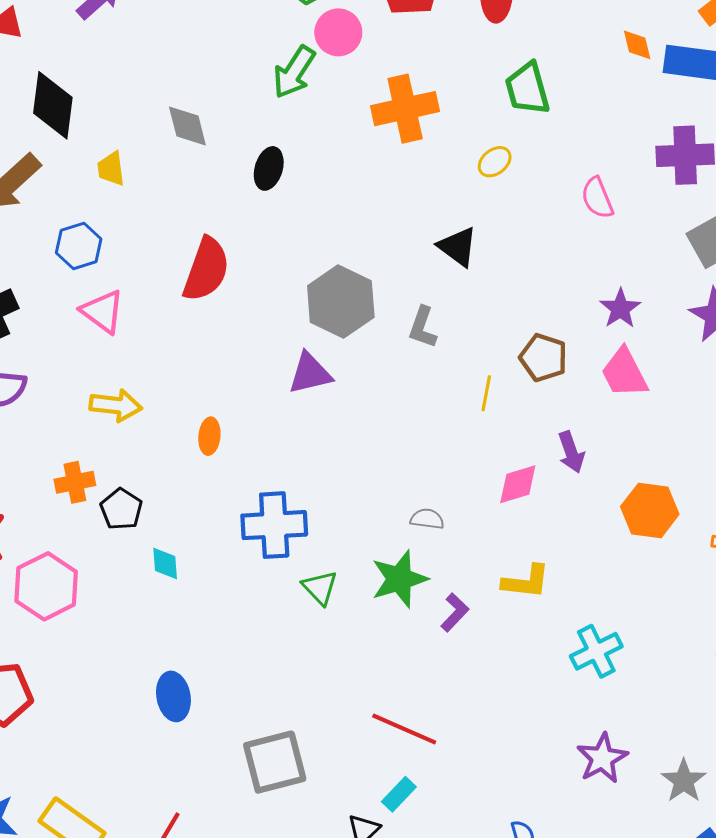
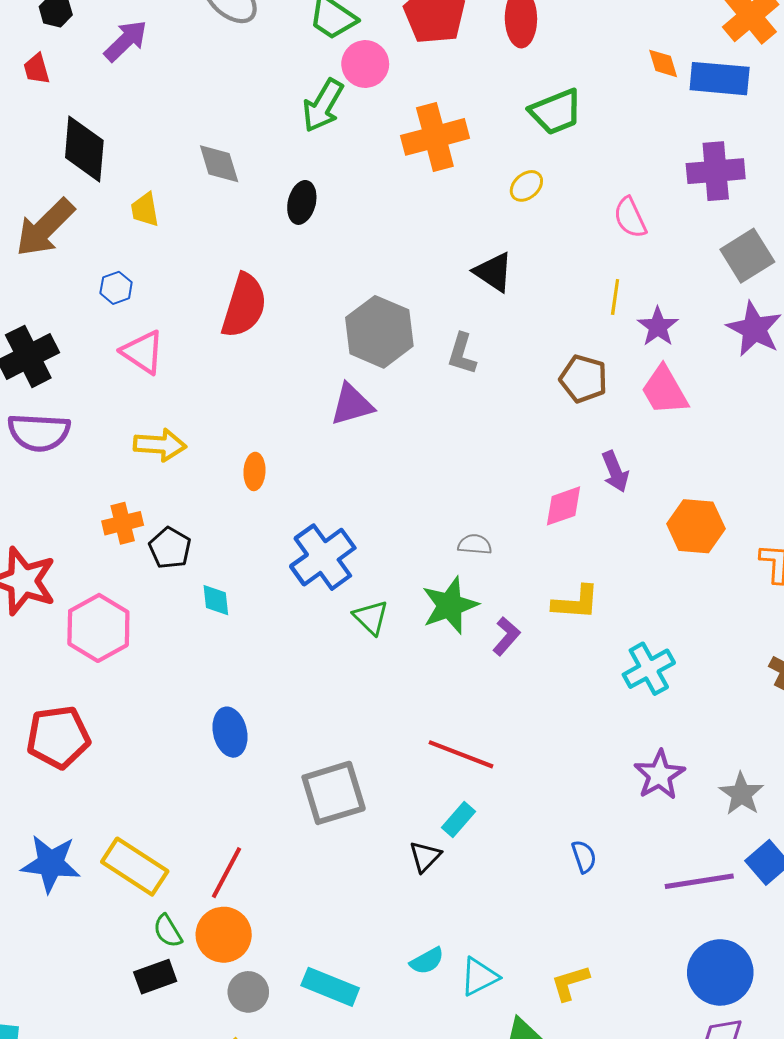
green trapezoid: (527, 89) -> (556, 112), turned -94
blue hexagon: (79, 246) -> (116, 288), size x0.7
yellow line: (486, 393) -> (615, 297), moved
blue cross: (274, 525) -> (323, 557), turned -30

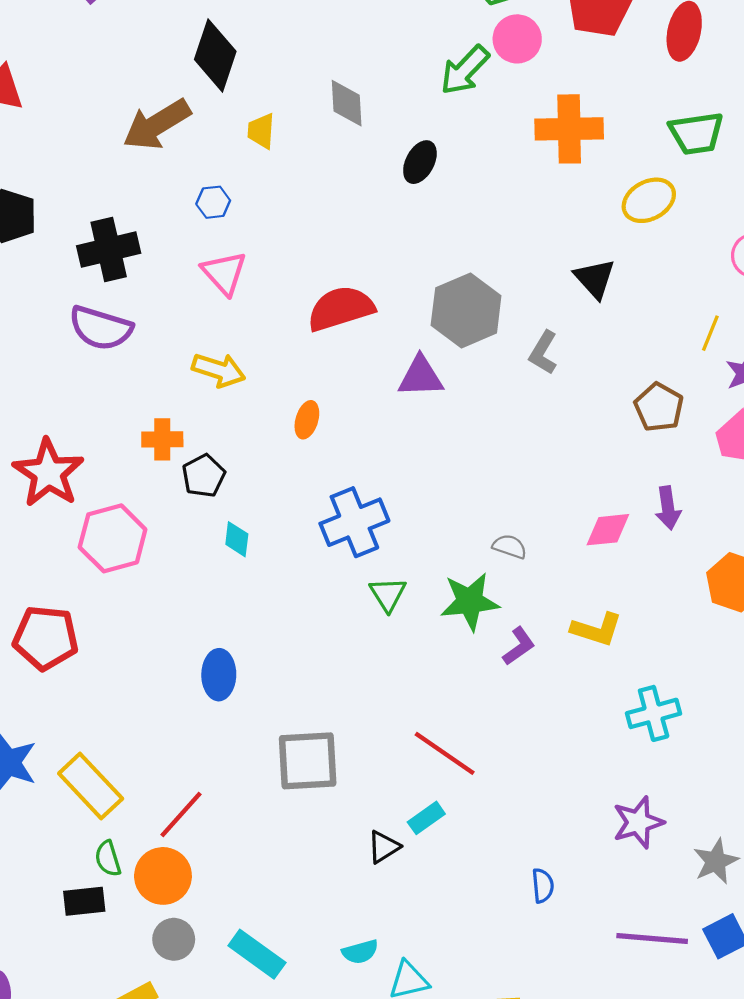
yellow ellipse: (526, 186) -> (649, 200), size x1.5
red semicircle: (244, 306) -> (341, 308), moved, turned -138

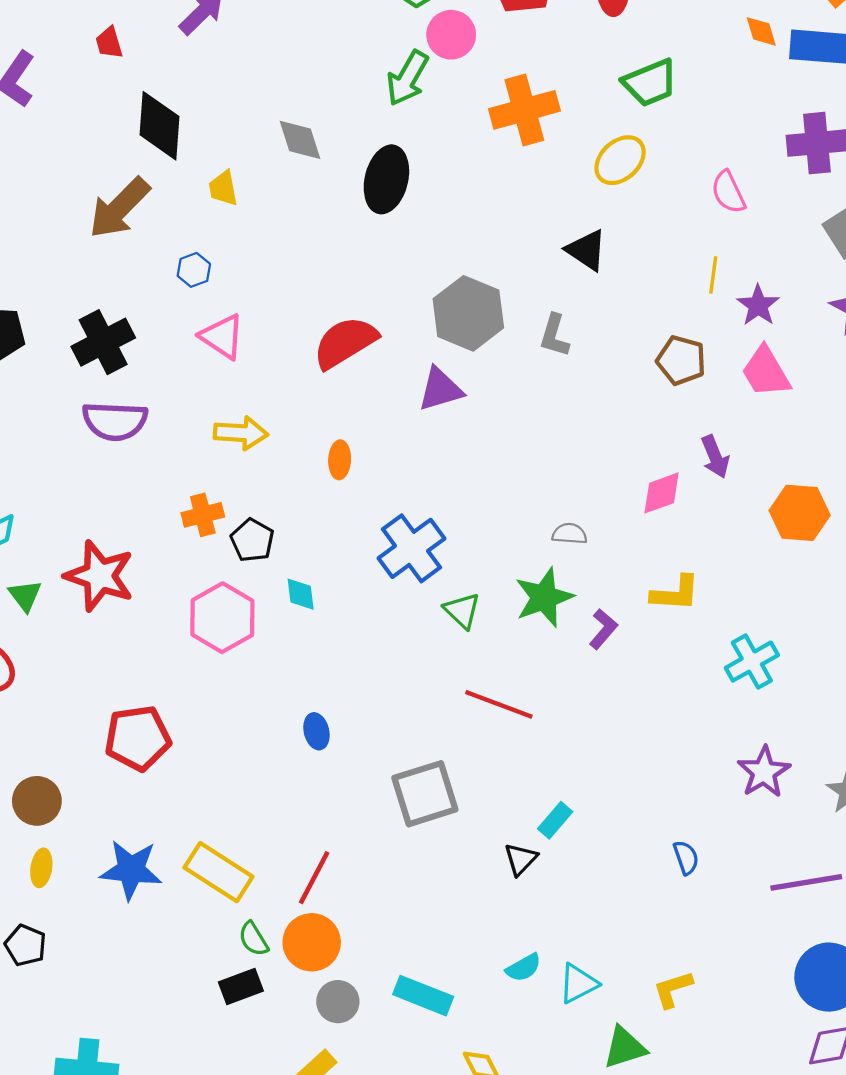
black ellipse: (420, 162) -> (386, 179), size x1.5
pink hexagon: (113, 538) -> (222, 618), moved
blue ellipse: (219, 675) -> (316, 731), size x0.7
red line: (445, 753) -> (499, 704), moved

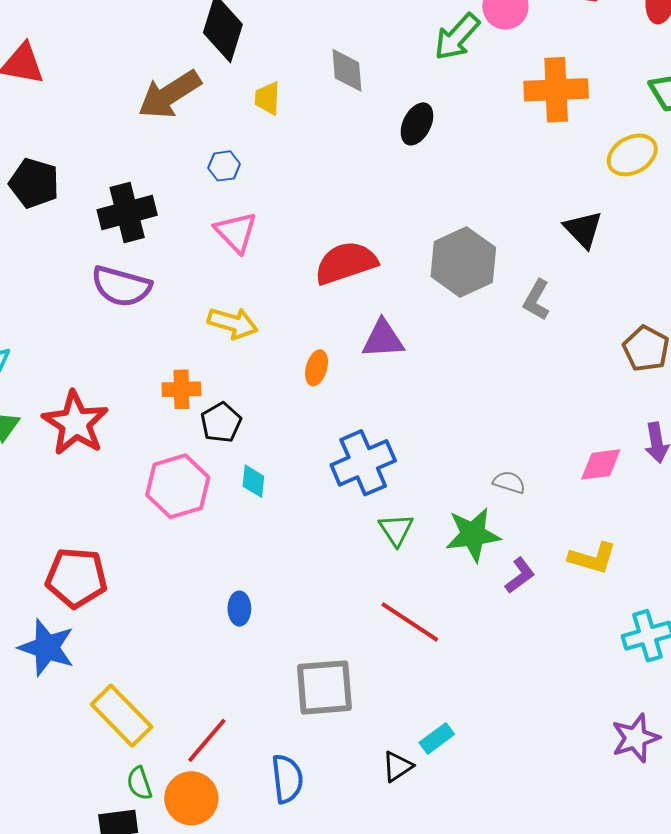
black ellipse: (386, 179) -> (417, 124), size x0.7
purple triangle: (440, 389) -> (383, 339), moved
blue semicircle: (686, 858) -> (287, 779), moved, size x1.5
blue star: (131, 870) -> (47, 648), moved

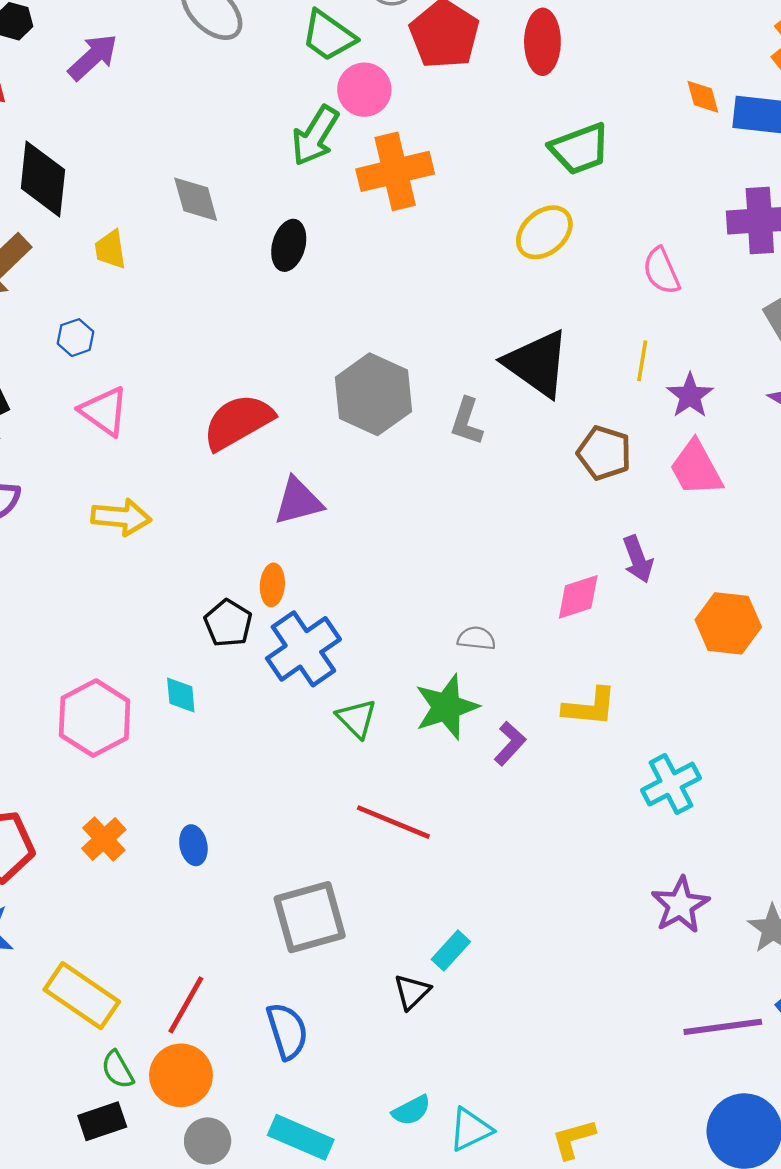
orange cross: (556, 90) -> (395, 171), moved
black triangle: (583, 229) -> (537, 364), moved, size x1.5
orange ellipse: (317, 368) -> (272, 585), moved
orange cross: (181, 389) -> (104, 839), moved, turned -30
black pentagon: (221, 423) -> (228, 623), moved

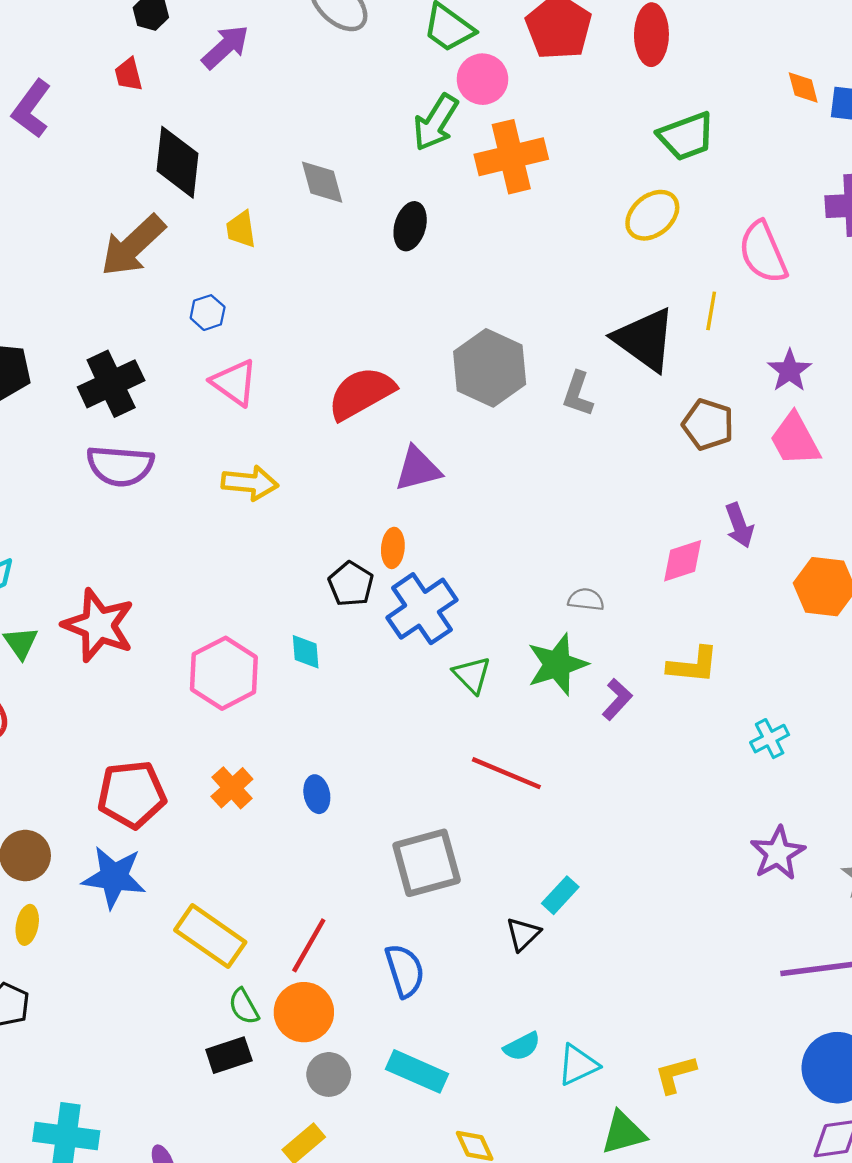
pink semicircle: (661, 271) -> (763, 252), size x1.4
yellow line: (642, 361) -> (711, 311), moved
cyan cross: (671, 784) -> (770, 739), size x0.7

